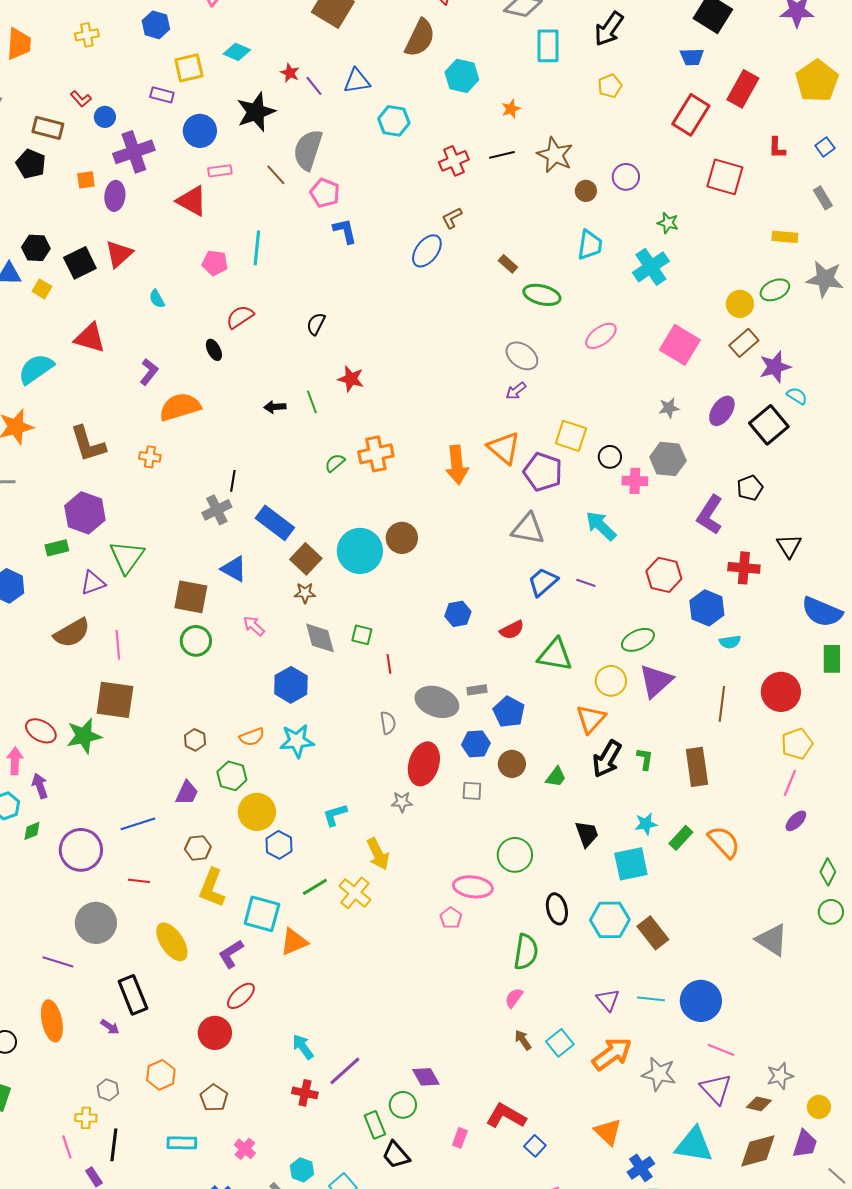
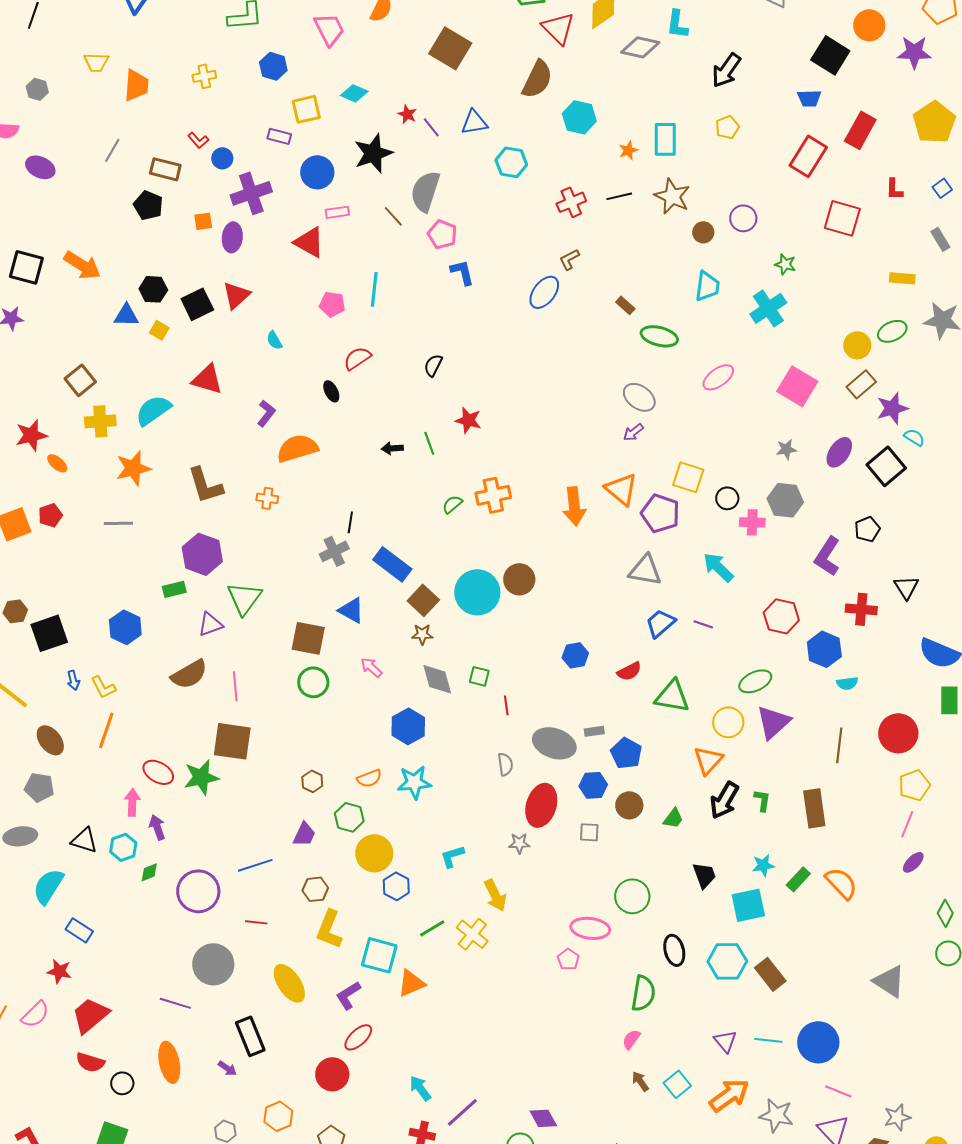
cyan rectangle: (548, 46) -> (665, 139), moved

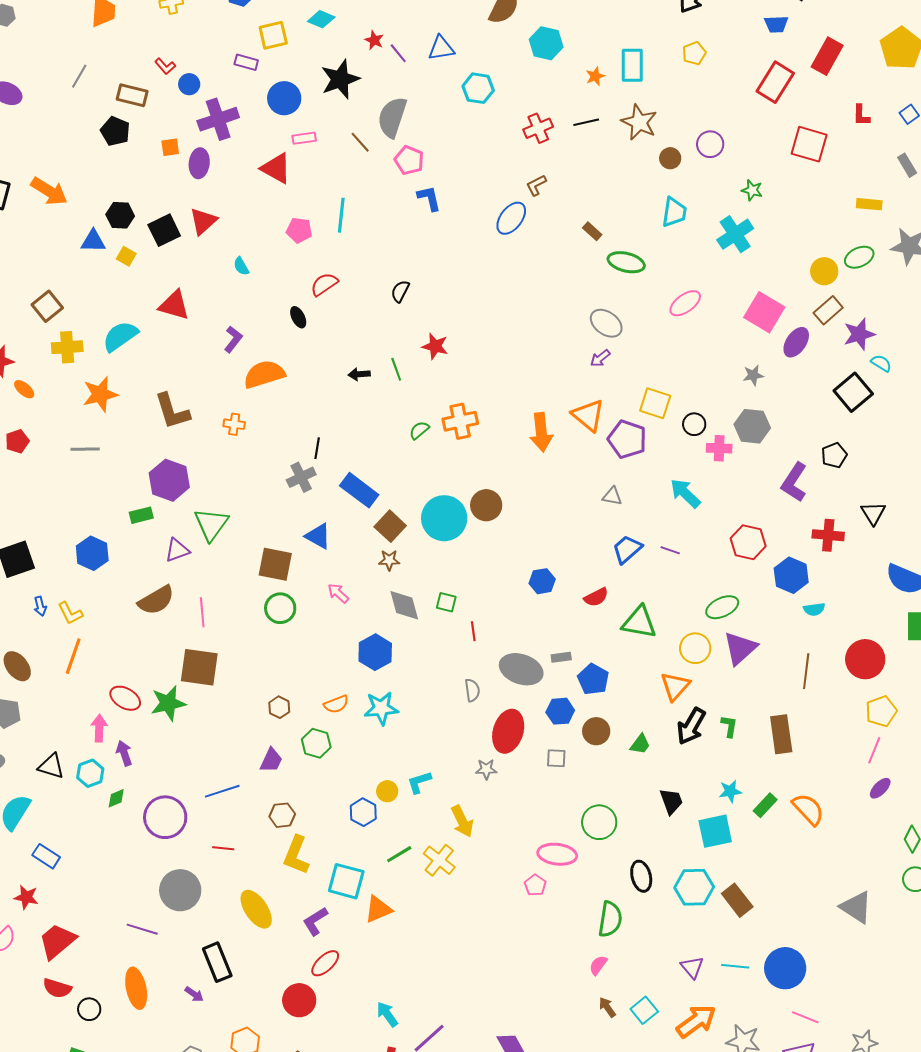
purple ellipse: (839, 452) -> (796, 342), moved
gray triangle: (645, 570) -> (612, 496), size x0.6
yellow circle: (374, 853) -> (387, 791), moved, size x0.6

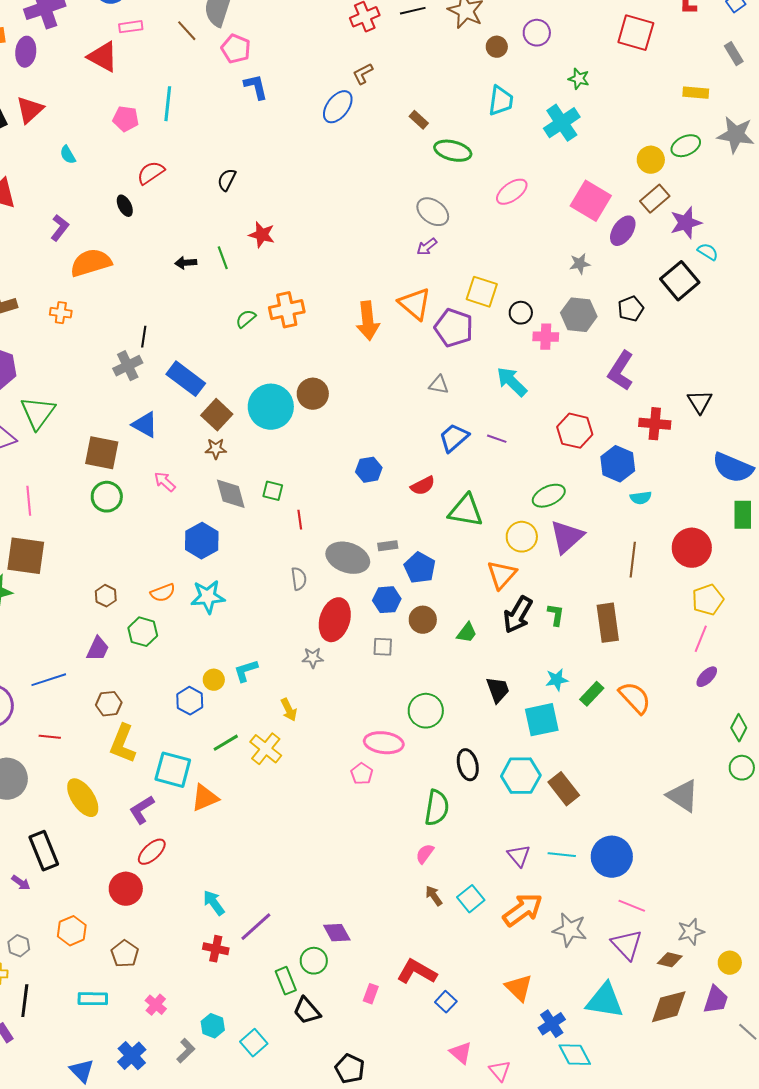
black pentagon: (834, 455) -> (631, 309), moved
yellow arrow: (462, 821) -> (289, 710), size x0.7

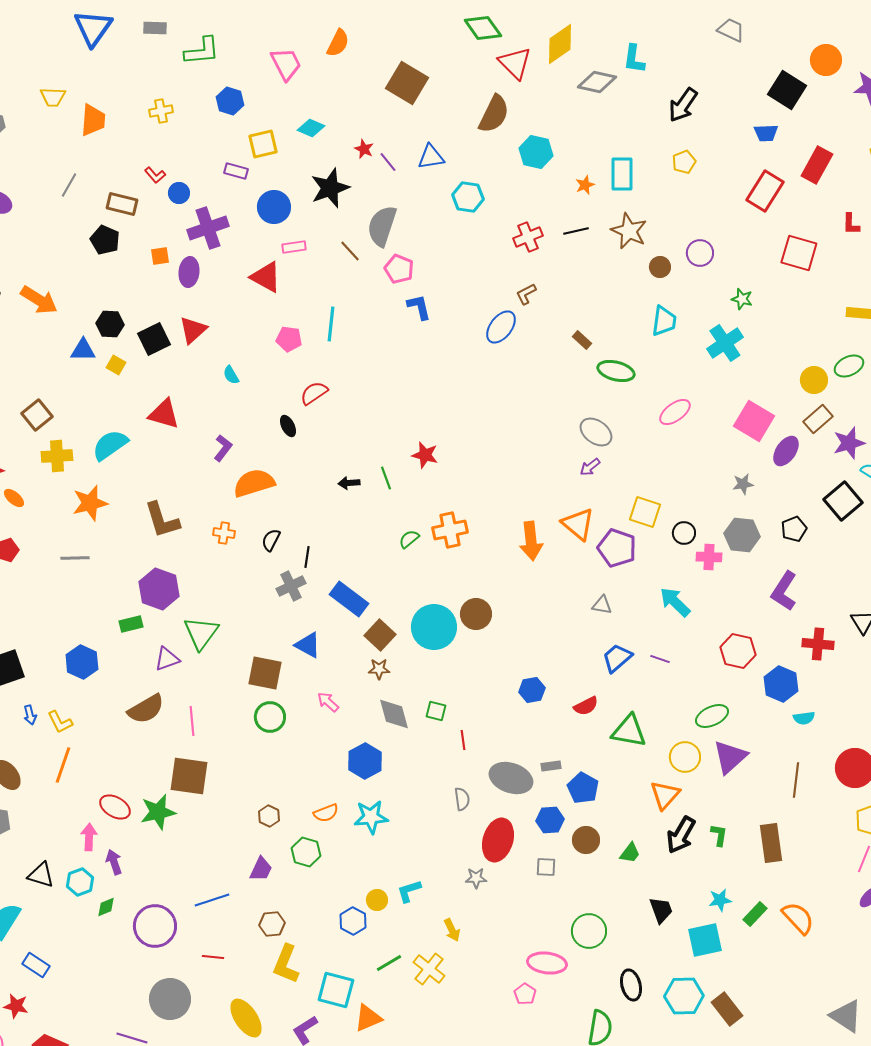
black semicircle: (227, 180) -> (271, 540), moved

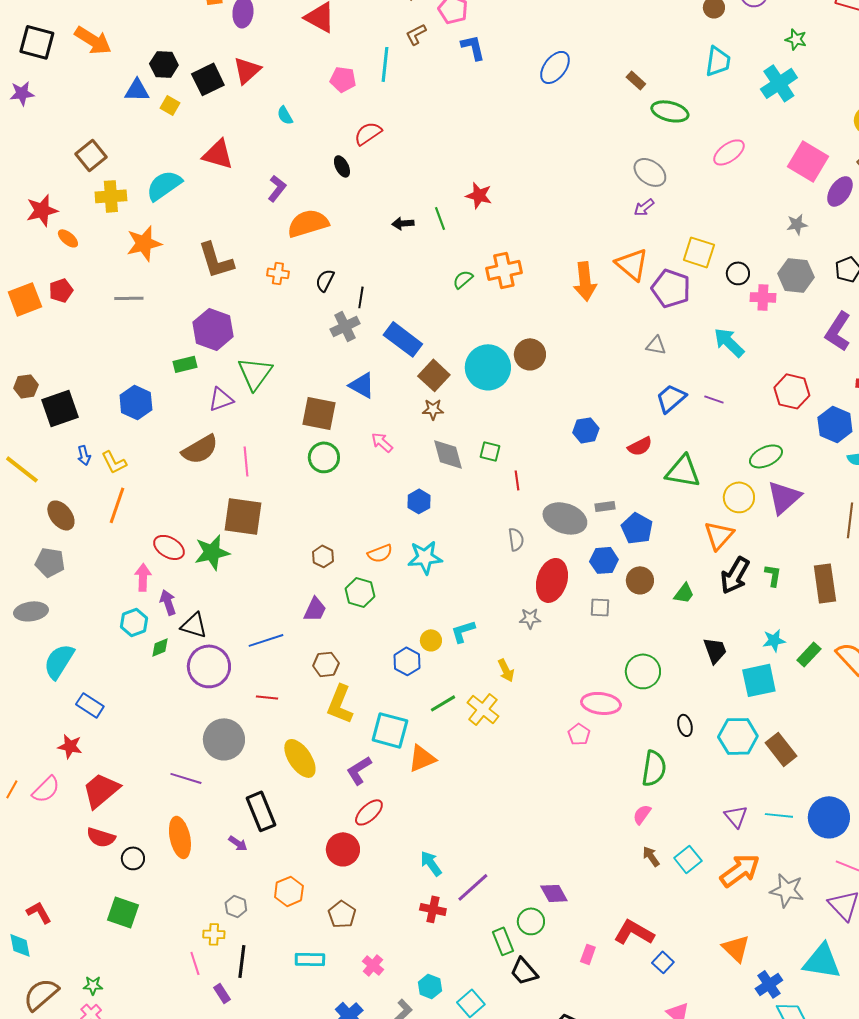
brown L-shape: (526, 294) -> (416, 34), moved
blue hexagon: (365, 761) -> (419, 501), size x0.7
black triangle: (41, 875) -> (194, 625), moved
black ellipse: (631, 985) -> (685, 725), size x0.7

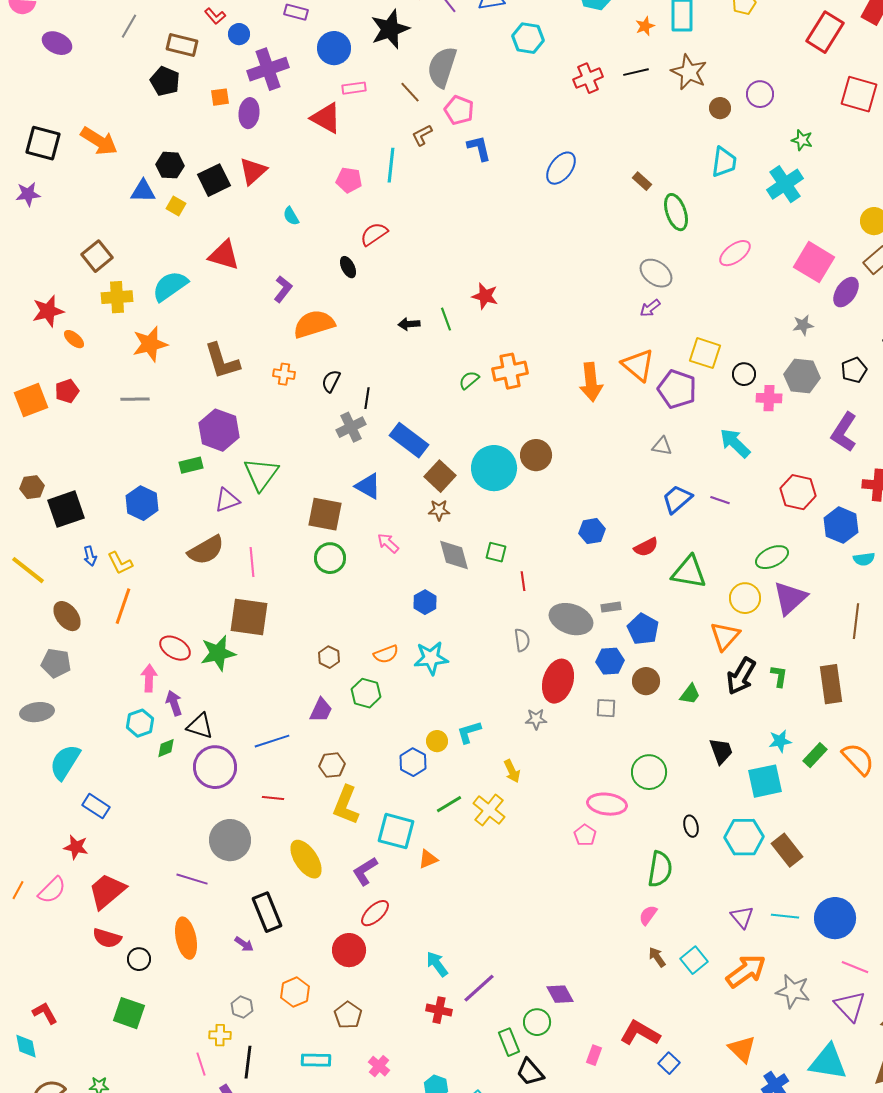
green ellipse: (670, 111) -> (676, 212), turned 57
orange triangle: (422, 758) -> (428, 859), size x0.7

